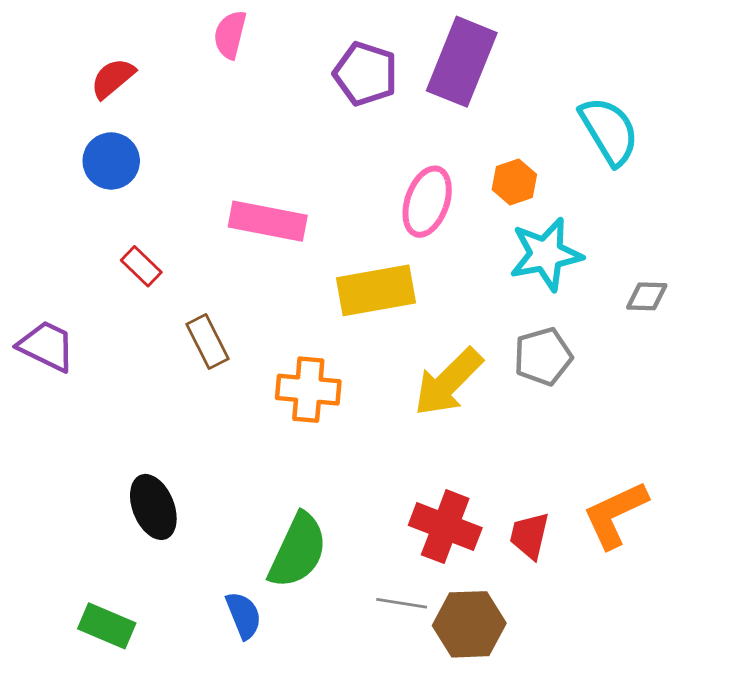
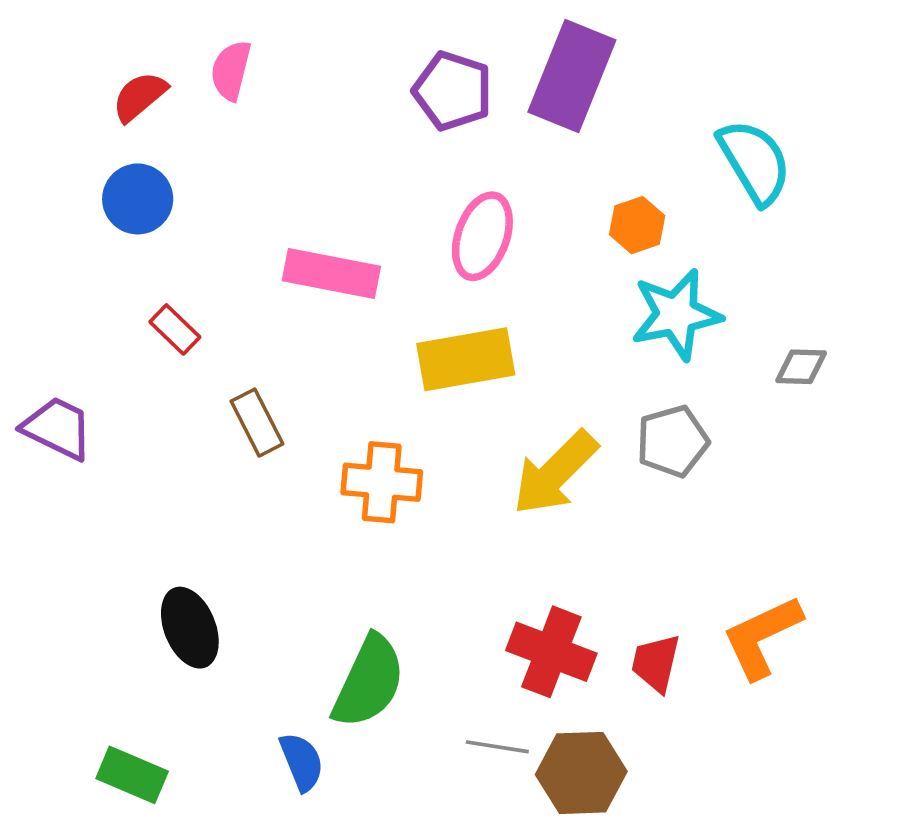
pink semicircle: (230, 35) -> (231, 70), moved
pink ellipse: (427, 202) -> (482, 236), moved

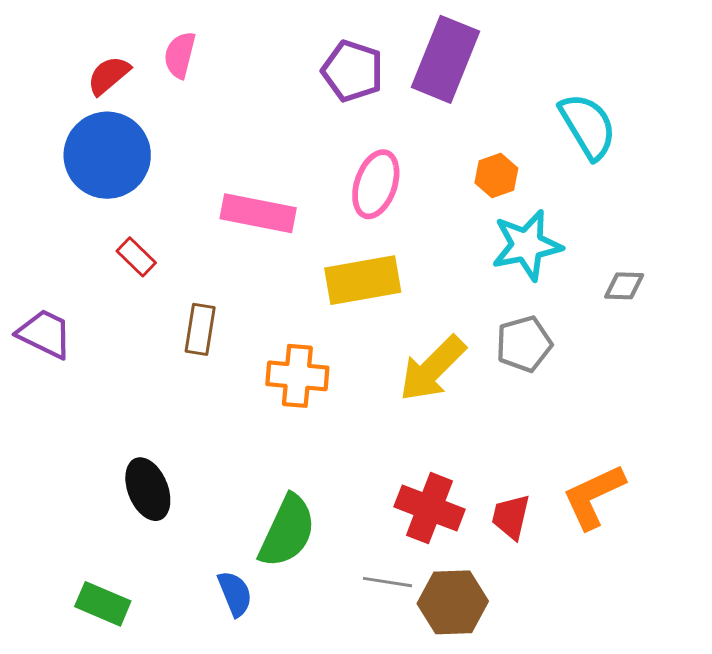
blue circle: (138, 199) -> (107, 155), size x1.6
brown rectangle: (257, 423) -> (200, 329), turned 36

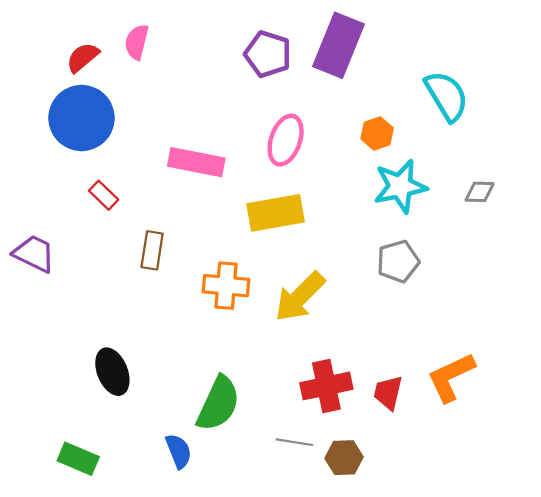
gray diamond: (624, 286) -> (480, 192), moved
yellow arrow: (432, 369) -> (300, 297), moved
red cross: (430, 508) -> (326, 386), turned -33
brown hexagon: (453, 602) -> (344, 458), size x0.7

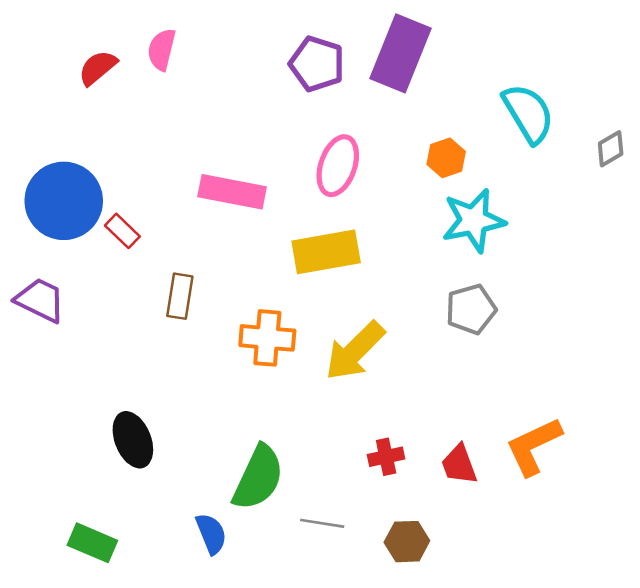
blue circle: (82, 118) -> (64, 201), moved
gray diamond: (480, 192) -> (611, 149), moved, turned -32
red cross: (326, 386) -> (386, 457), size x0.6
red trapezoid: (388, 393) -> (459, 465), turned -33
gray line: (294, 442) -> (322, 523), moved

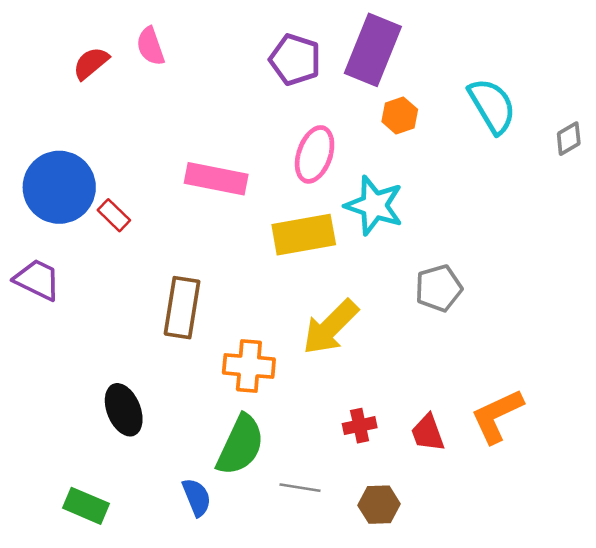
pink semicircle: (162, 49) -> (150, 46), turned -33
orange hexagon: (446, 158) -> (400, 116), moved
cyan star: (474, 220) -> (374, 205), moved, turned 30
brown rectangle: (180, 296) -> (182, 308), moved, size x1.4
orange cross: (267, 338) -> (249, 366), moved

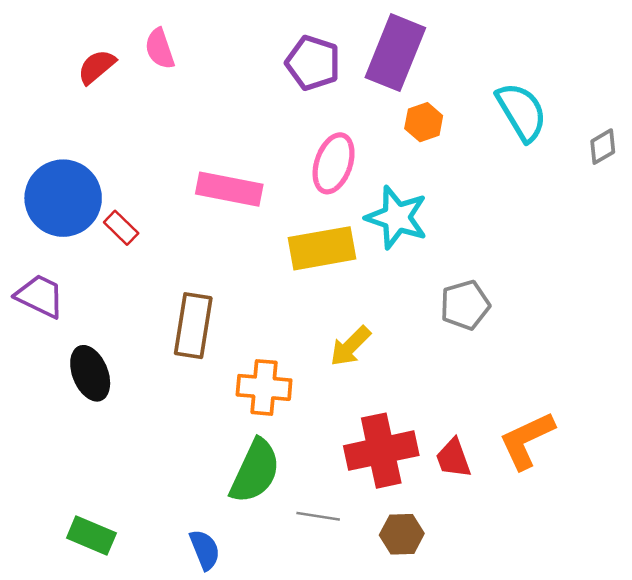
yellow arrow: (330, 327) -> (350, 346), size x0.7
black ellipse: (124, 410) -> (90, 373), moved
red cross: (360, 426) -> (381, 451), size x2.0
blue semicircle: (197, 497) -> (205, 550), moved

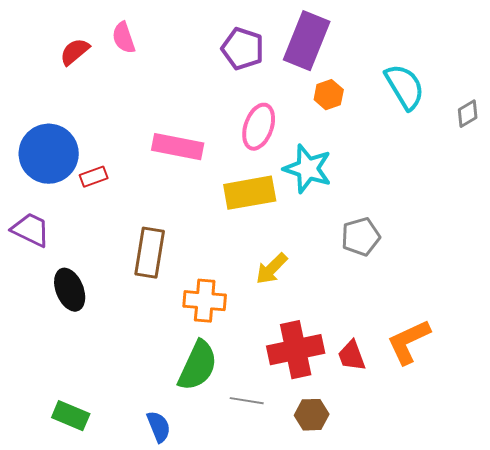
red rectangle: (121, 228) -> (94, 177), turned -64

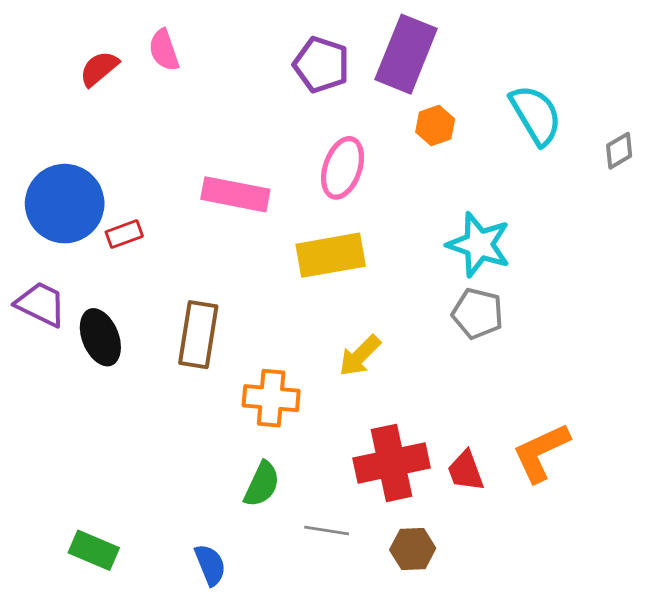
cyan star: (308, 169) -> (479, 245), moved
gray pentagon: (361, 237) -> (478, 313), turned 30
black ellipse: (70, 290) -> (100, 337), moved
green semicircle: (198, 366) -> (262, 484), size x0.7

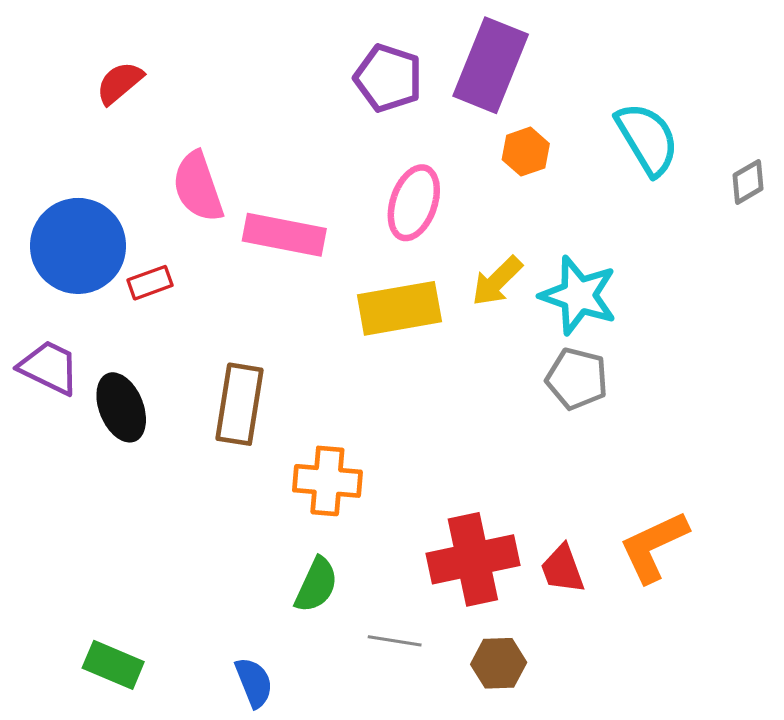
pink semicircle: (164, 50) -> (198, 187), moved, size x1.4
yellow arrow: (360, 356) -> (497, 281), moved

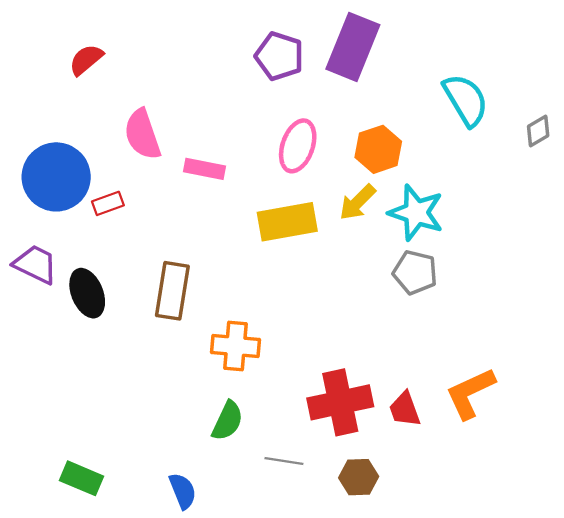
orange hexagon: (526, 152) -> (378, 149), moved, size x1.4
pink rectangle: (284, 235) -> (205, 169), size x0.7

